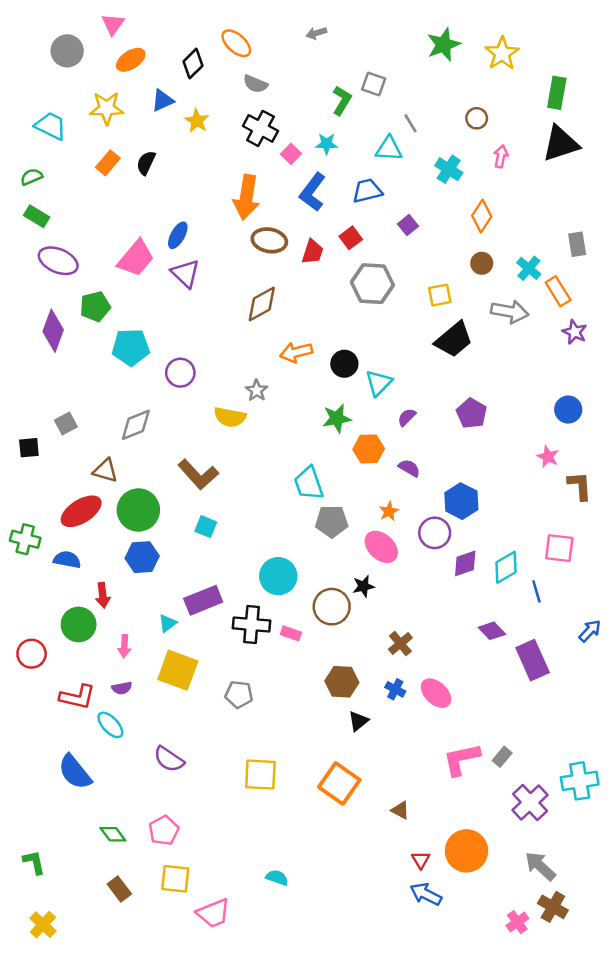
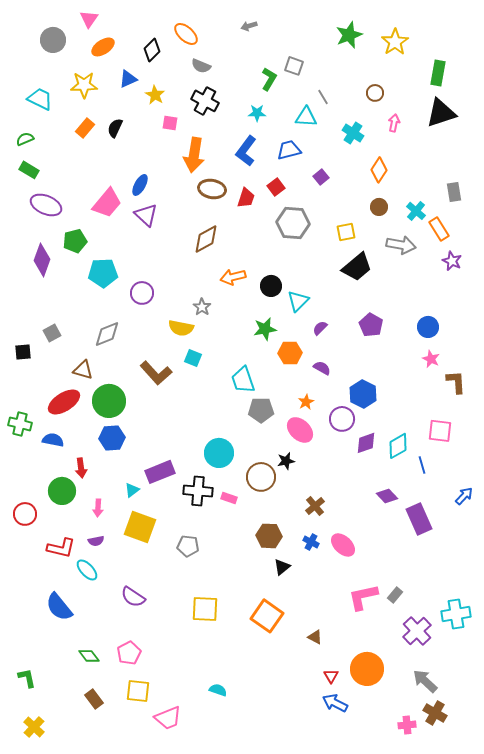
pink square: (291, 154) -> (170, 123), moved, turned -35
blue circle: (568, 410) -> (428, 327), moved
cyan square: (206, 527) -> (193, 358), moved
pink cross: (517, 922) -> (407, 725), turned 30

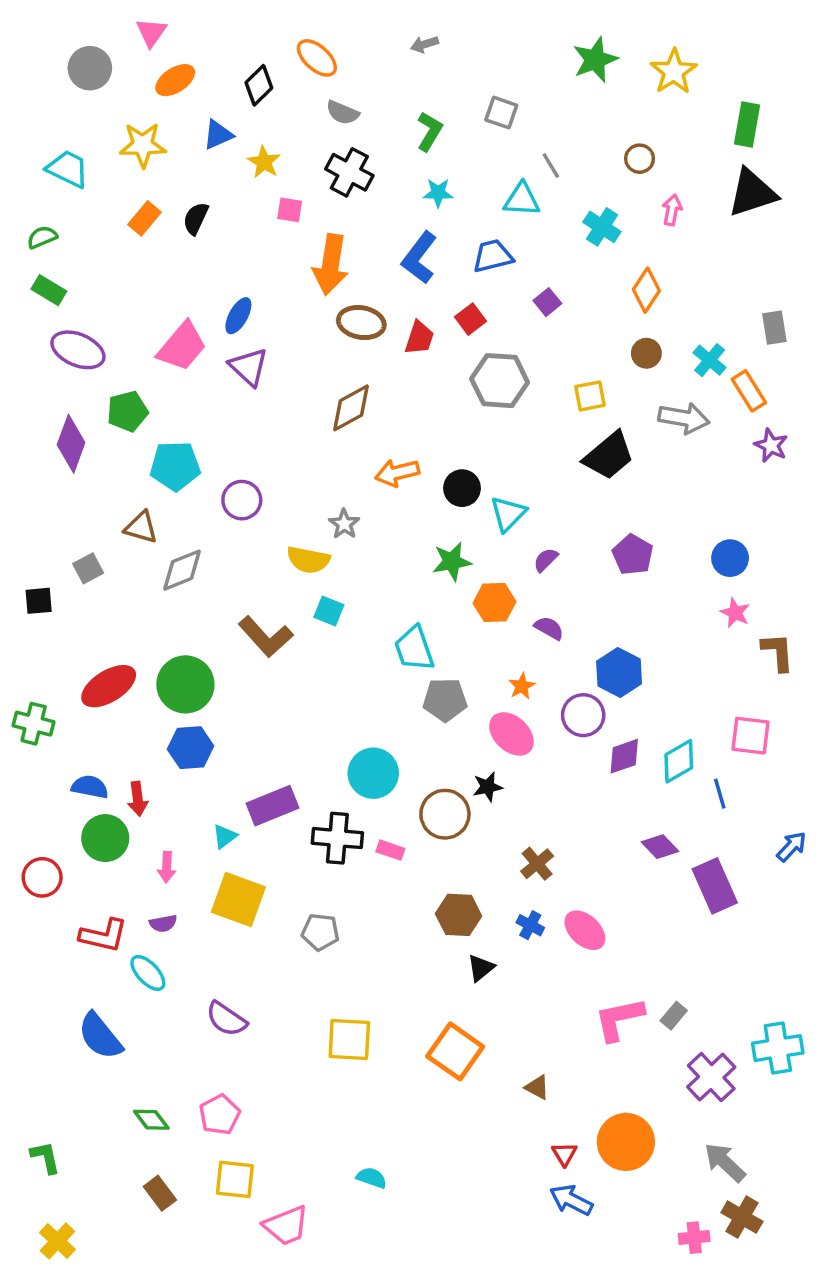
green L-shape: (269, 79) -> (430, 131), moved
brown triangle: (83, 370) -> (141, 527), moved
blue semicircle: (53, 440) -> (90, 787), moved

